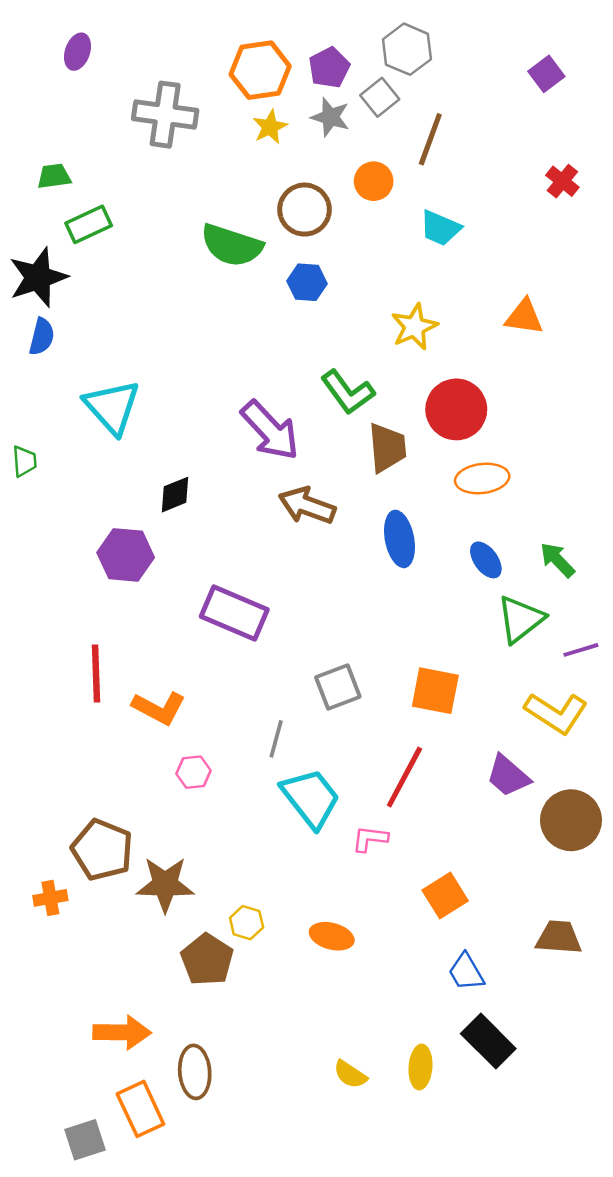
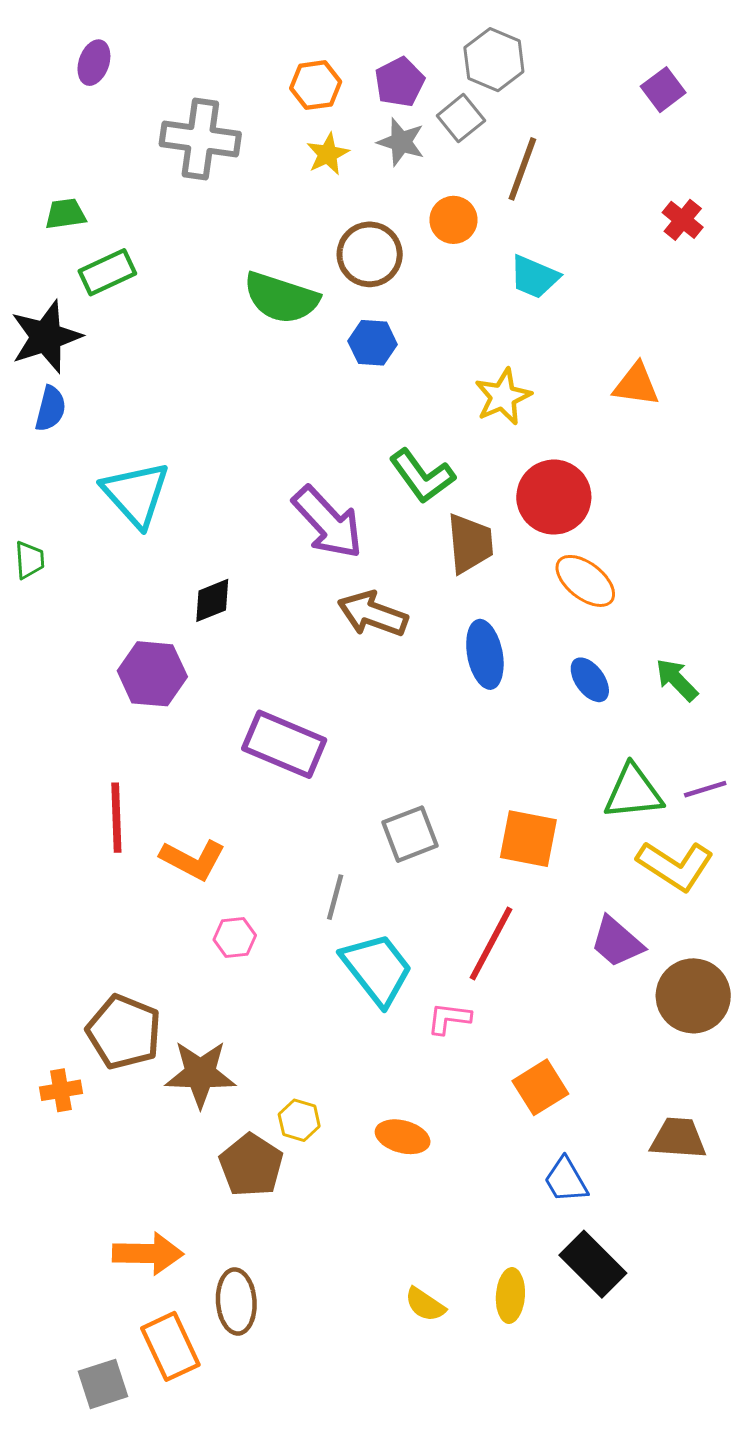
orange hexagon: (260, 70) -> (316, 85), size x0.7
orange ellipse: (482, 479) -> (585, 581), turned 45
green triangle: (520, 619) -> (633, 792), moved, turned 32

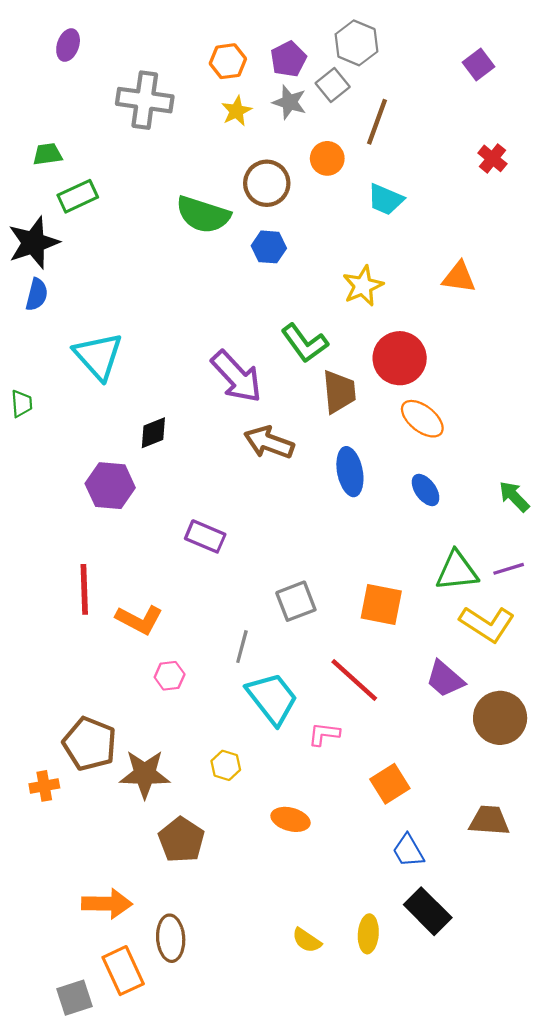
green arrow: (677, 680) -> (514, 496), moved
purple rectangle: (284, 744) -> (205, 536), size x0.7
red line: (491, 943) -> (354, 680), turned -76
yellow hexagon: (299, 1120) -> (226, 765), moved

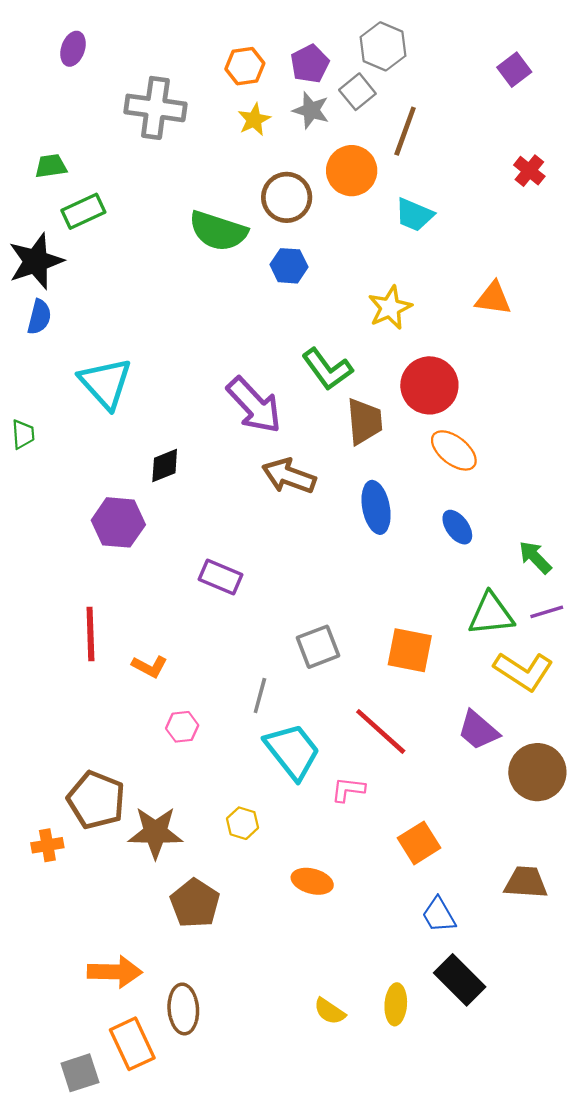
orange circle: (327, 158) -> (352, 171), size x1.4
green arrow: (514, 496) -> (535, 557), moved
orange L-shape: (139, 620) -> (150, 666), size x0.7

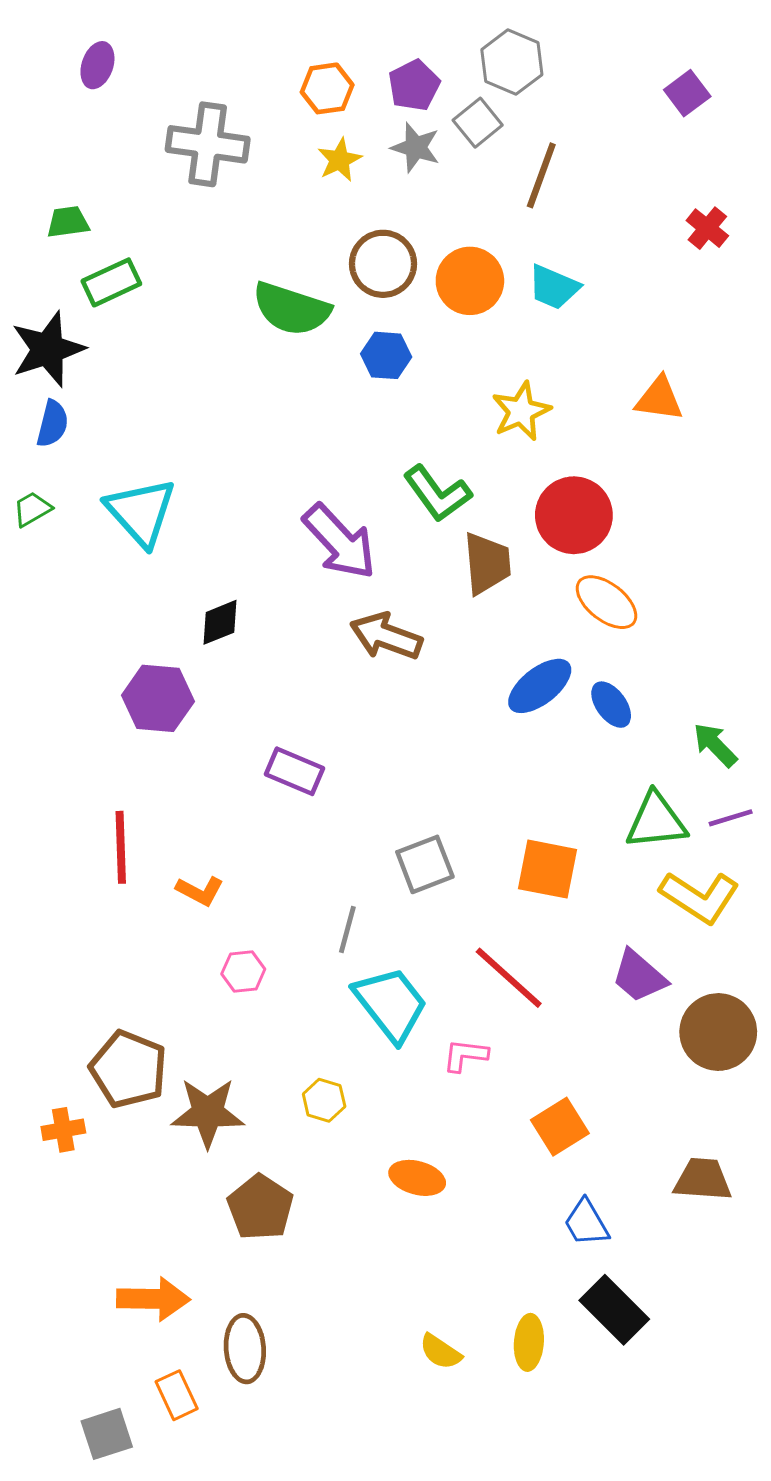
orange circle: (352, 171) -> (470, 281), moved
green trapezoid: (23, 434) -> (32, 509), moved, turned -116
blue ellipse: (376, 507) -> (540, 686), moved, turned 63
orange rectangle: (132, 1044) -> (177, 1395), size x0.7

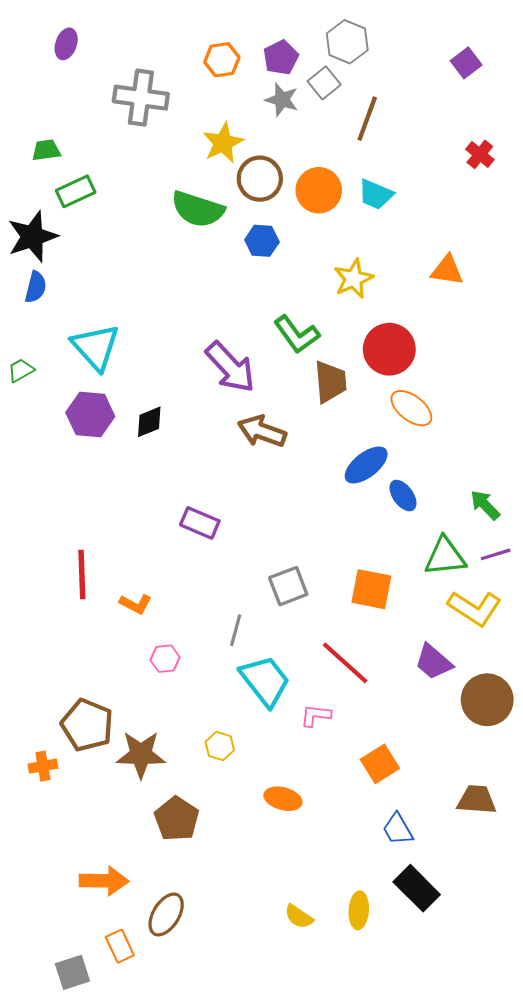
yellow star: (340, 160) -> (223, 143), moved, size x1.4
green trapezoid: (32, 509) -> (21, 370), moved
purple hexagon: (158, 698) -> (90, 414), moved
blue ellipse: (611, 705) -> (403, 496), moved
brown ellipse: (245, 1349) -> (166, 914), turned 36

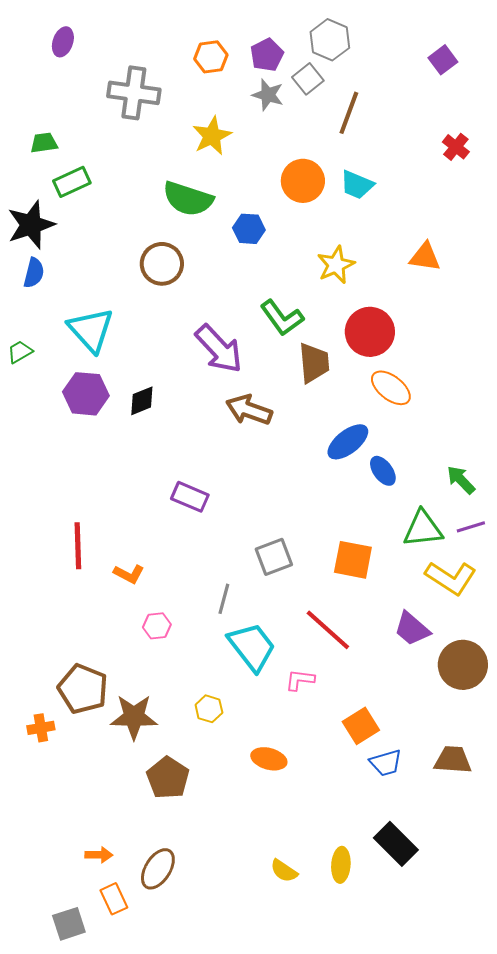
brown circle: (260, 179) -> (162, 264), moved
blue trapezoid: (398, 829) -> (386, 763), moved, turned -76
orange arrow: (104, 881) -> (99, 855), moved, size x0.6

